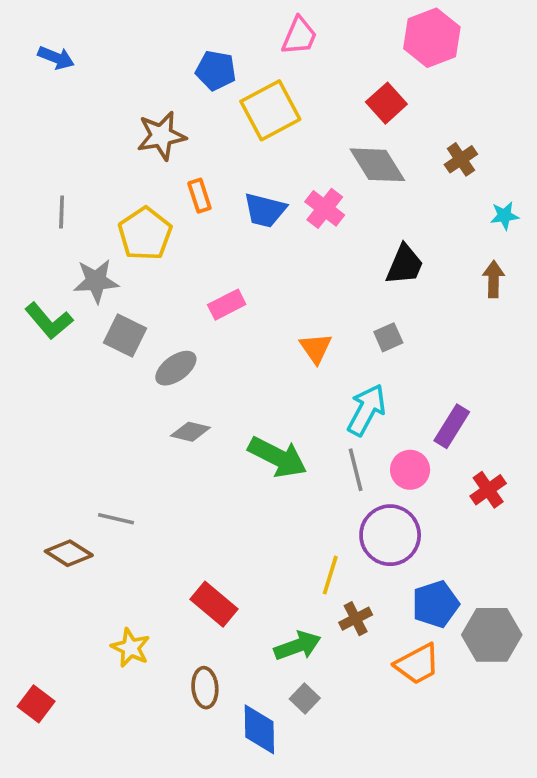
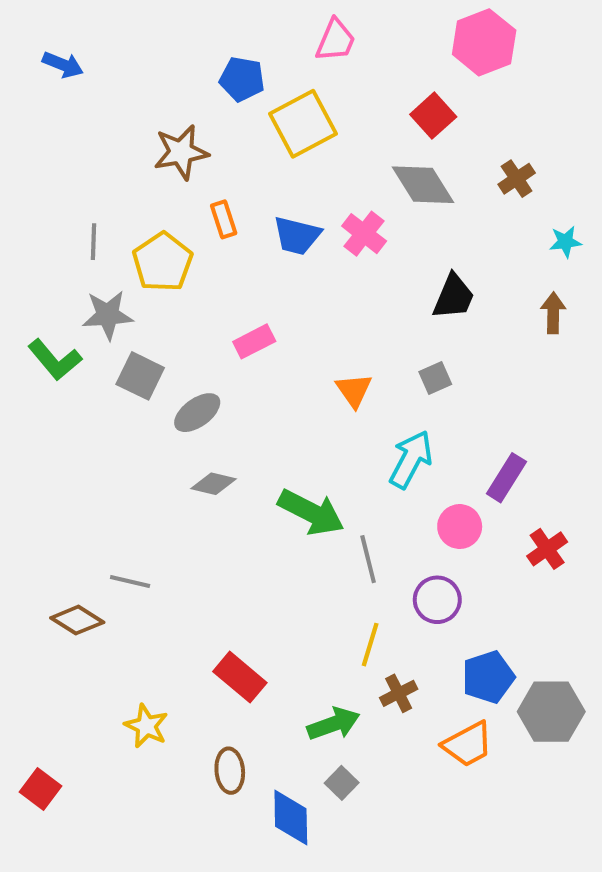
gray line: (62, 212) -> (93, 242), moved
gray line: (356, 470) -> (368, 559), moved
purple circle: (390, 535) -> (437, 600), size x0.7

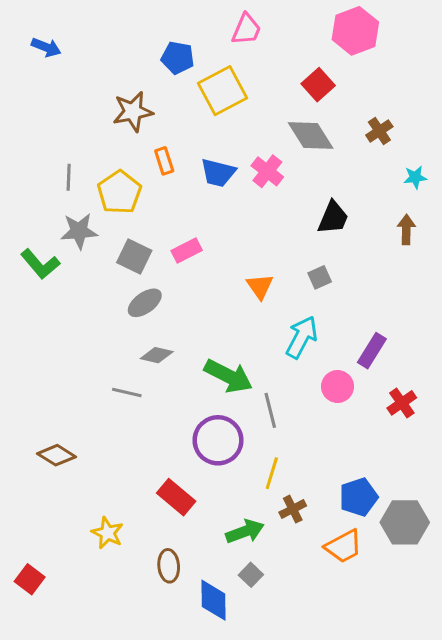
gray square: (140, 376) -> (134, 256), moved
gray line: (130, 581) -> (127, 392), moved
purple circle: (437, 600) -> (218, 440), moved, size x1.4

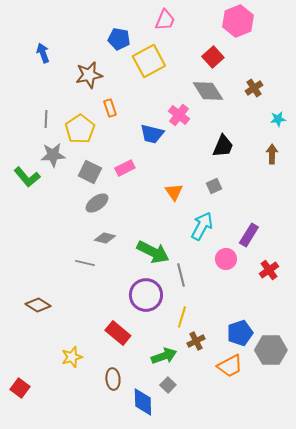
blue arrow: (46, 47) -> (43, 53), moved, turned -132
blue trapezoid: (218, 173) -> (152, 134), moved
yellow star: (107, 533) -> (72, 357), turned 30

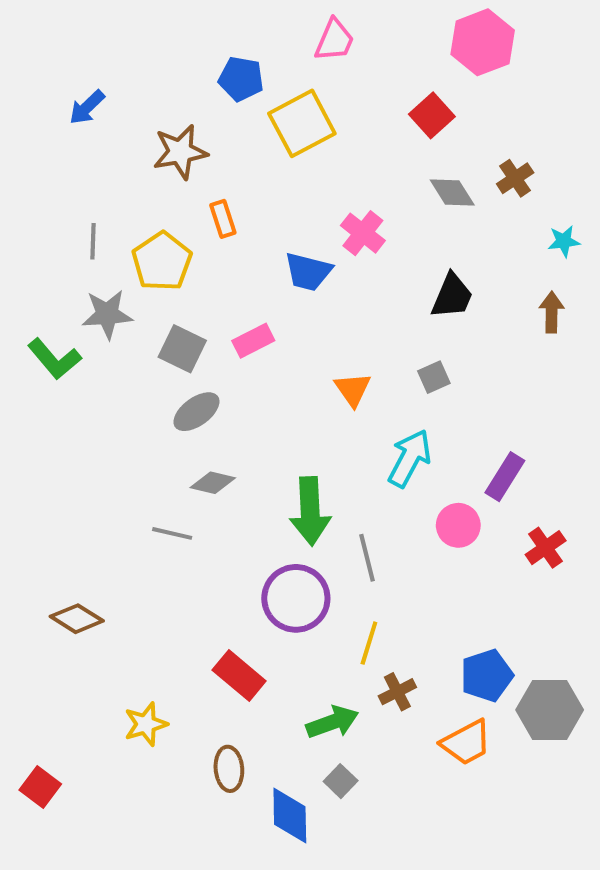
blue arrow: (43, 53) -> (87, 107), turned -114
gray diamond: (208, 91) -> (452, 192), moved, size x0.7
green arrow: (153, 252) -> (310, 511), turned 60

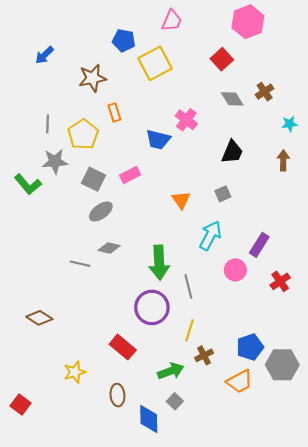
gray line: (172, 533) -> (80, 264), moved

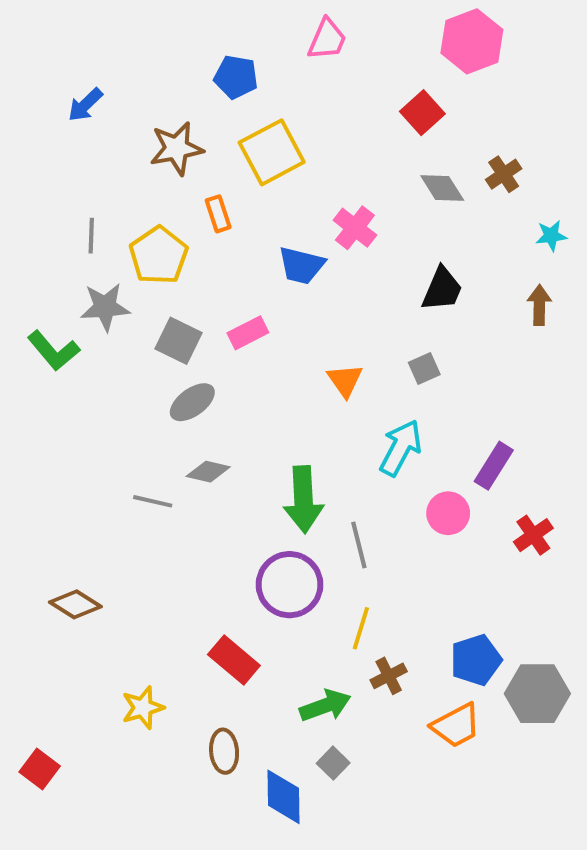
yellow square: (155, 63) -> (272, 152), moved

